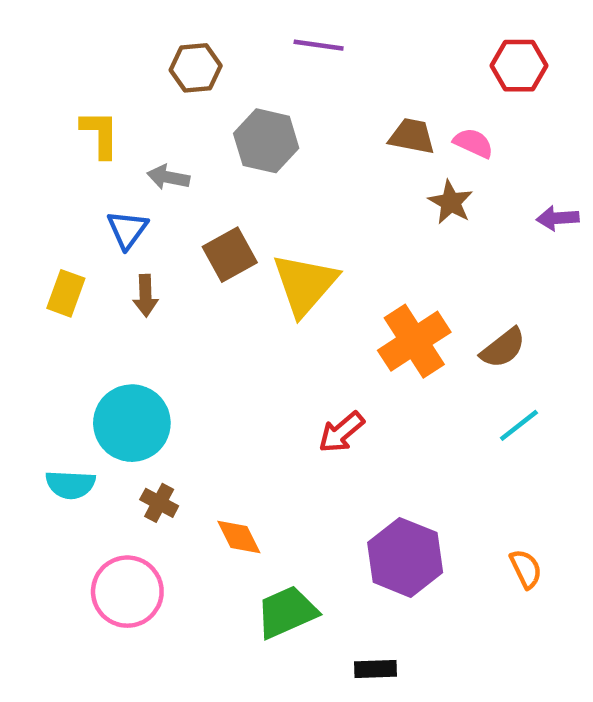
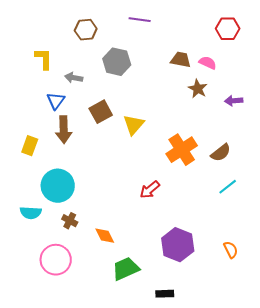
purple arrow: (558, 218) -> (234, 101), moved
yellow triangle: (305, 284) -> (134, 125), size x0.7
yellow rectangle: (66, 293) -> (30, 146), moved
brown arrow: (146, 296) -> (64, 130), size x1.5

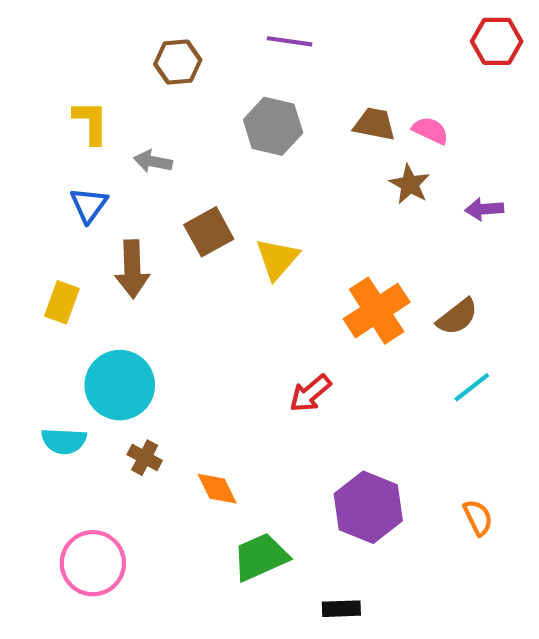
red hexagon: (228, 29) -> (497, 41), moved
gray hexagon: (117, 62) -> (273, 126), moved
blue triangle: (56, 101) -> (89, 205), moved
pink circle: (56, 260) -> (93, 563), moved

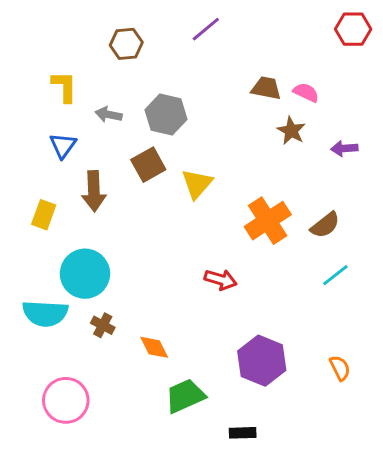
purple line: (290, 41) -> (206, 29), turned -48
gray hexagon: (273, 126) -> (166, 115), moved
red arrow: (310, 393) -> (221, 280), turned -124
cyan semicircle: (64, 441) -> (45, 313), size x1.4

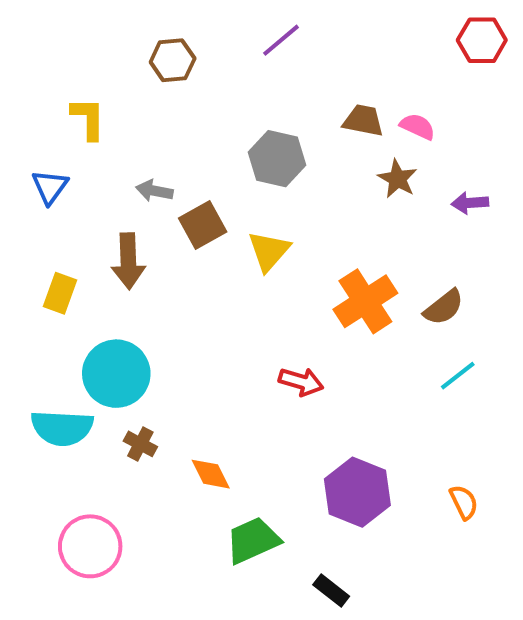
gray arrow: (109, 115) -> (154, 191), moved
gray hexagon: (166, 115) -> (277, 159), moved
blue triangle: (63, 145) -> (50, 187), moved
black rectangle: (243, 433) -> (331, 591), turned 40

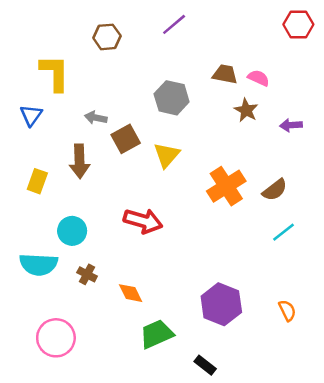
yellow L-shape: (88, 119) -> (55, 73), size x1.4
cyan circle: (116, 374) -> (72, 231), size x0.7
red arrow: (301, 382) -> (143, 221), moved, size x1.4

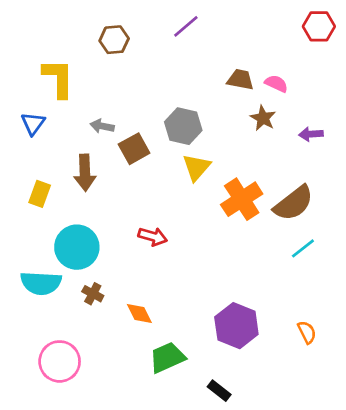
gray hexagon: (172, 98) -> (183, 126), moved
yellow triangle: (167, 155) -> (197, 167), moved
brown semicircle: (275, 190) -> (294, 203), size x1.5
red arrow: (143, 221) -> (153, 236), size x0.7
cyan circle: (72, 231) -> (77, 247), size x1.4

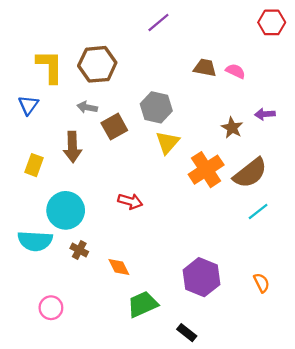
brown hexagon: (114, 40) -> (97, 64), moved, size x1.5
brown star: (263, 118) -> (232, 128), moved
pink circle: (60, 361) -> (51, 308), size x0.7

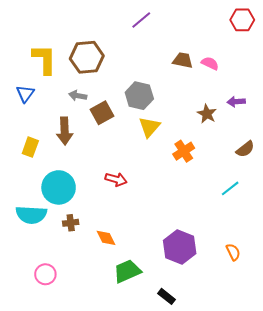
orange cross: (206, 170) -> (184, 151), size x0.7
brown semicircle: (250, 173) -> (245, 149), moved, size x0.6
brown cross: (79, 250) -> (71, 223), turned -35

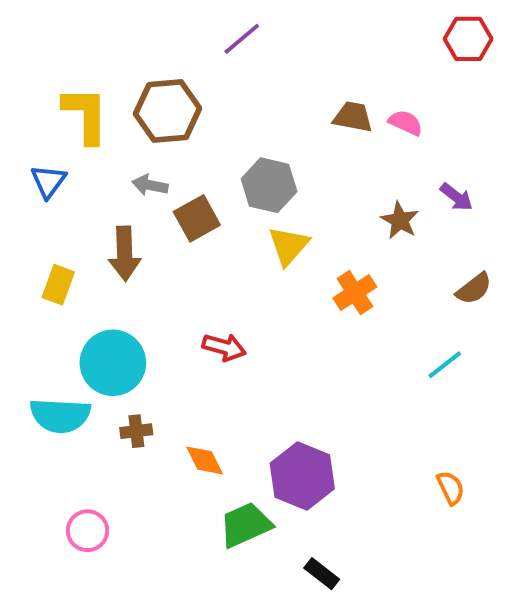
purple line: (141, 20) -> (242, 39), moved
purple arrow: (236, 102) -> (456, 197), turned -138
purple hexagon: (180, 247) -> (302, 476), moved

